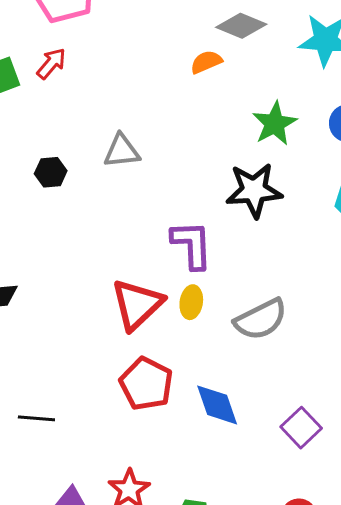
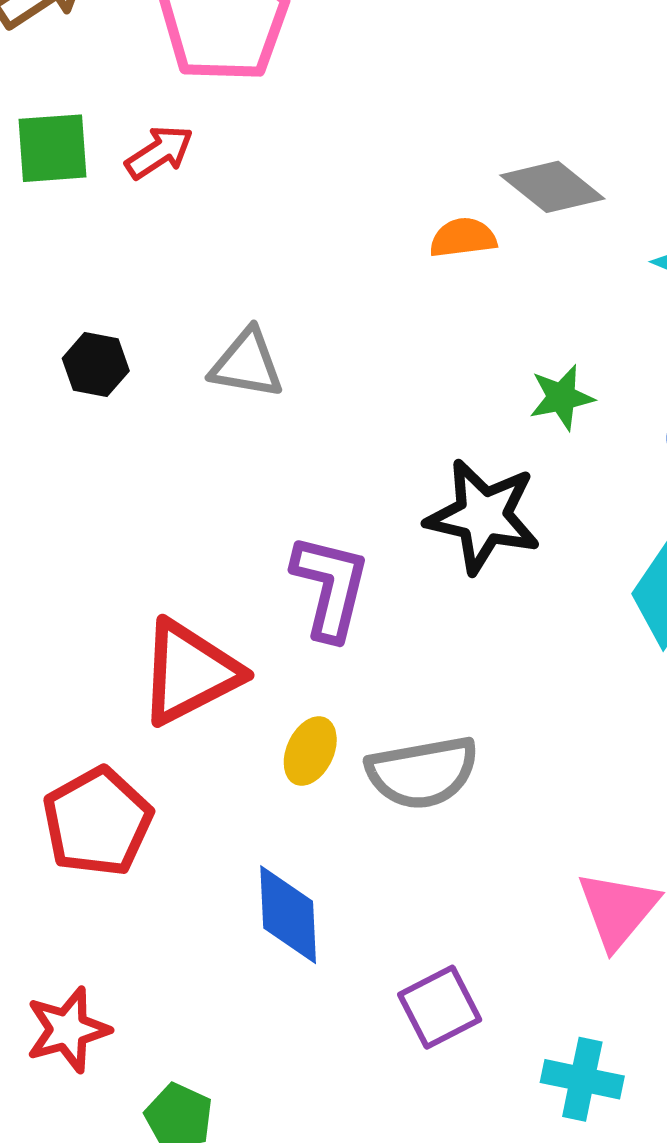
green star: (275, 124) -> (562, 397), size x0.7
yellow ellipse: (191, 302) -> (310, 751), moved
red pentagon: (146, 384) -> (97, 822), moved

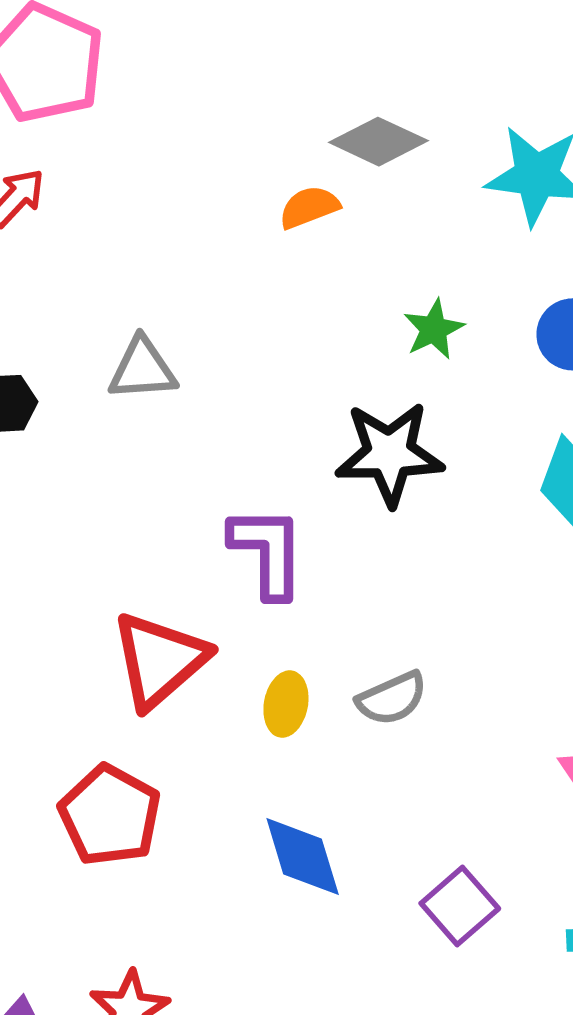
gray semicircle: (422, 772) -> (392, 698), size x0.7

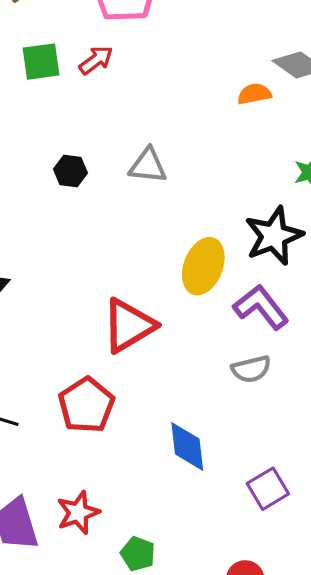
black star: (389, 454) -> (274, 236), turned -30
purple L-shape: (267, 552) -> (261, 307), moved, turned -48
yellow ellipse: (286, 704) -> (203, 266), moved, size x1.6

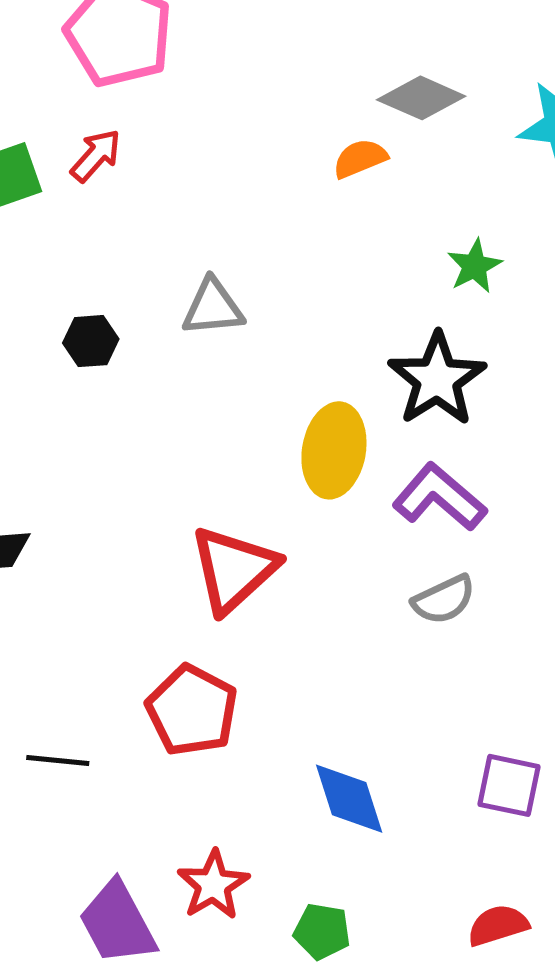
blue diamond: (187, 446) -> (349, 799), moved
purple square: (268, 489) -> (509, 785), turned -36

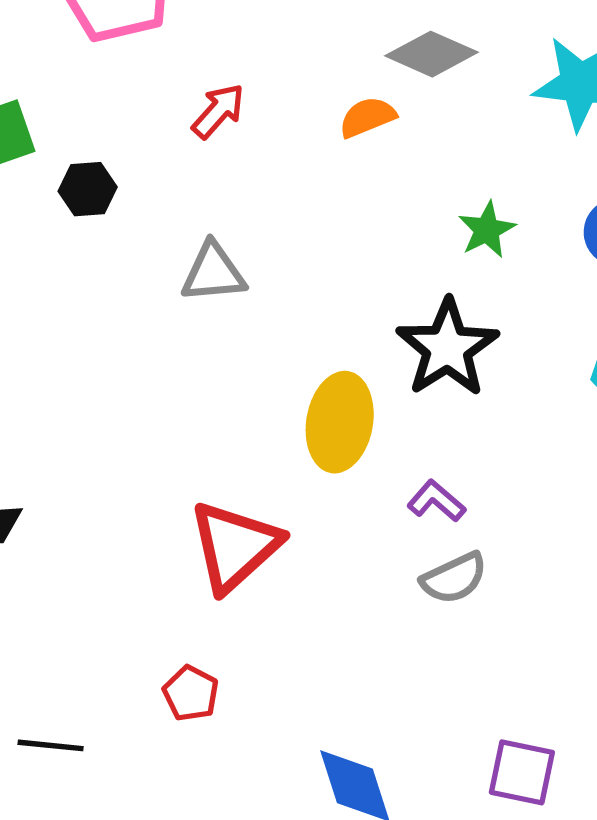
red arrow: (96, 156) -> (218, 111), moved
black hexagon: (91, 341) -> (88, 189), moved
purple L-shape: (439, 497) -> (436, 501), moved, size x0.6
red pentagon: (192, 710) -> (191, 693), size x0.6

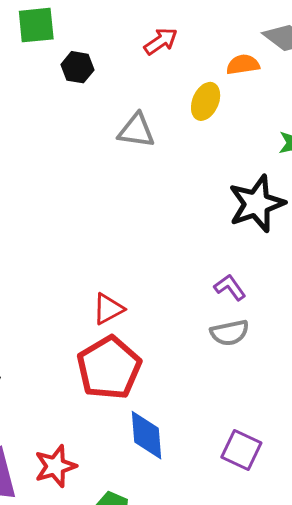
yellow ellipse: (340, 422) -> (206, 101), moved, size x0.7
red triangle: (235, 546) -> (108, 309), moved, size x0.6
red pentagon: (191, 693) -> (109, 368), moved, size x2.0

